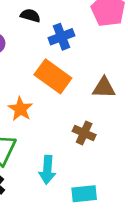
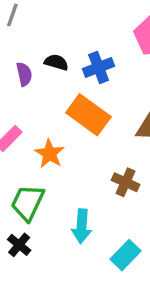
black semicircle: (30, 16) -> (56, 62), moved
cyan rectangle: (84, 194) -> (126, 255), turned -40

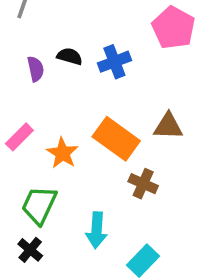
orange rectangle: (88, 115) -> (116, 139), moved

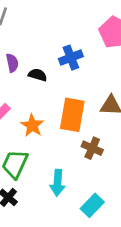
black semicircle: (70, 56) -> (38, 75), moved
orange rectangle: (116, 139) -> (72, 115), turned 64

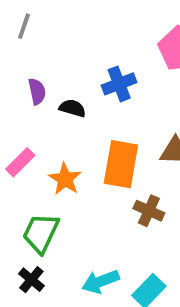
cyan arrow: (58, 183) -> (100, 282), moved, turned 65

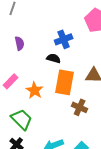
black semicircle: (72, 108) -> (54, 58), moved
green trapezoid: (41, 233) -> (22, 119), turned 110

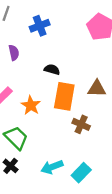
blue cross: (64, 39) -> (40, 26), moved

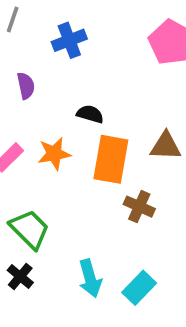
orange star: (31, 105) -> (54, 154), moved, turned 30
cyan arrow: (52, 167) -> (90, 278), turned -85

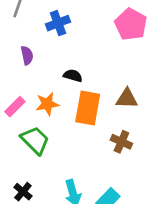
brown cross: (139, 207) -> (121, 142), moved
green trapezoid: (30, 229) -> (35, 140), moved

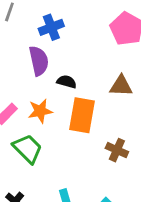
purple semicircle: (27, 55) -> (39, 61), moved, size x1.5
brown triangle: (127, 99) -> (121, 86), moved

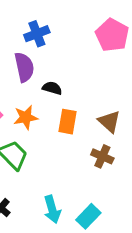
brown triangle: (121, 86) -> (109, 122), moved, turned 40
orange rectangle: (82, 115) -> (68, 122), size x0.7

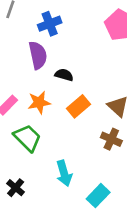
orange rectangle: (68, 122) -> (78, 106), turned 40
cyan arrow: (52, 209) -> (64, 173), moved

